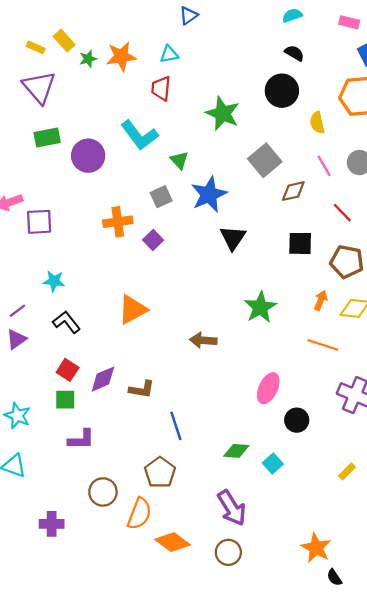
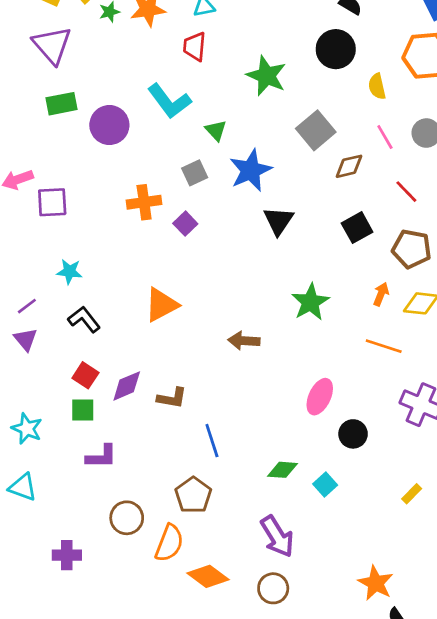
black square: (300, 243) -> (357, 228), turned -30
purple triangle: (16, 339) -> (26, 339), turned -35

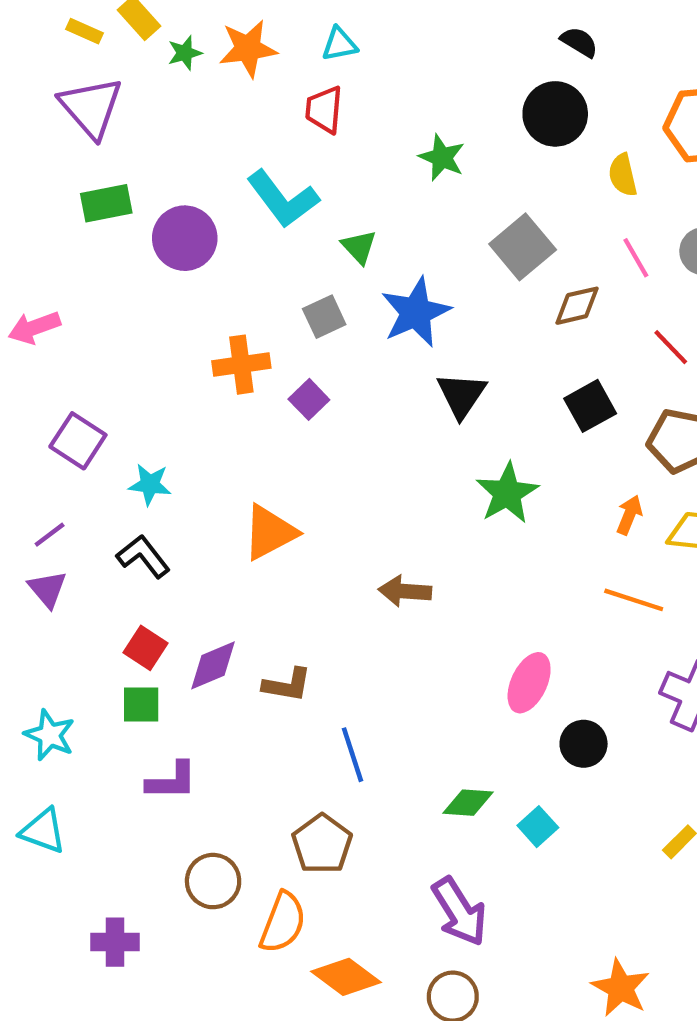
green star: (266, 76) -> (442, 158), size x0.7
purple square: (52, 202) -> (78, 441), moved, turned 36
cyan star: (69, 271) -> (150, 484), moved
green star: (310, 302) -> (507, 493), moved

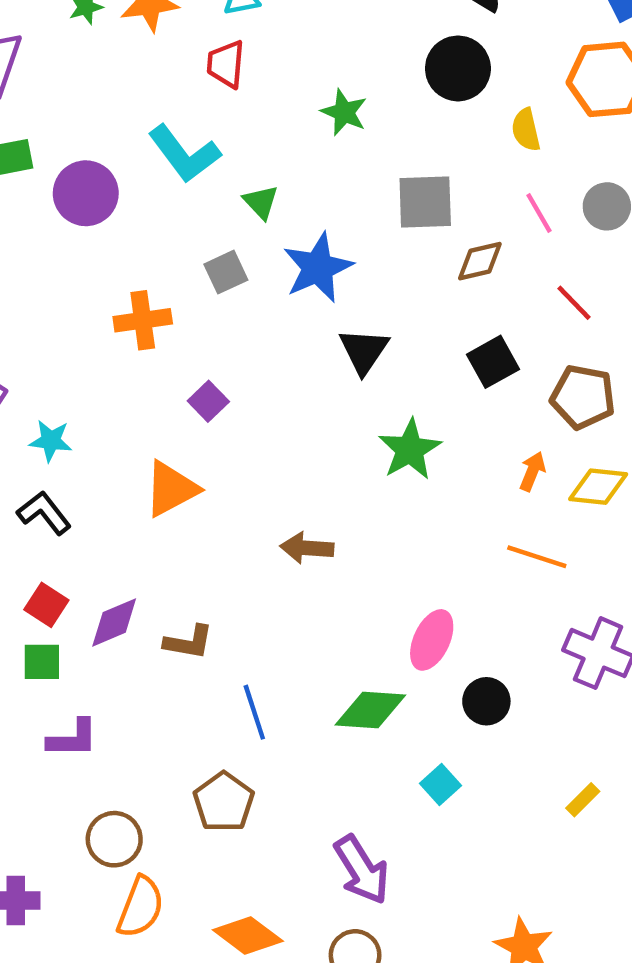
gray square: (523, 247) -> (425, 202), turned 38
purple square: (309, 399) -> (208, 401), moved
green diamond: (468, 803) -> (370, 710), moved, size x1.4
orange semicircle: (283, 922) -> (140, 907), moved

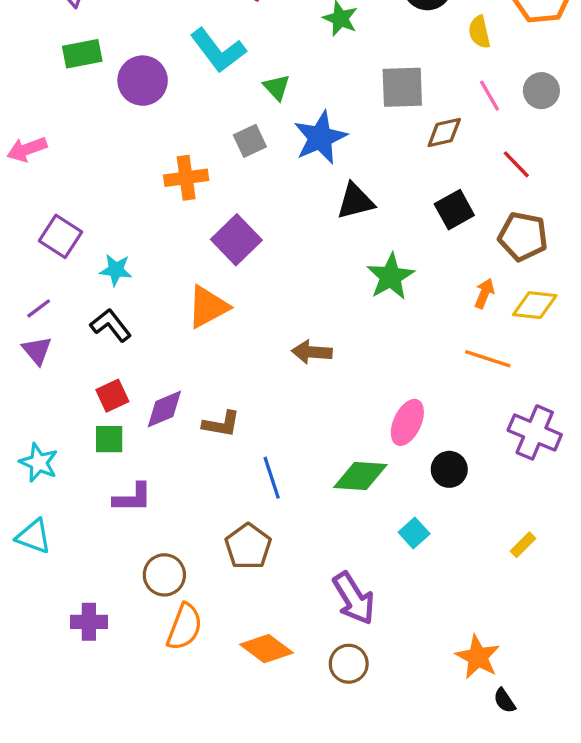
black triangle: (364, 351) -> (355, 201), turned 42
purple square: (208, 401) -> (236, 240), size x1.6
red square: (46, 605) -> (112, 396), turned 32

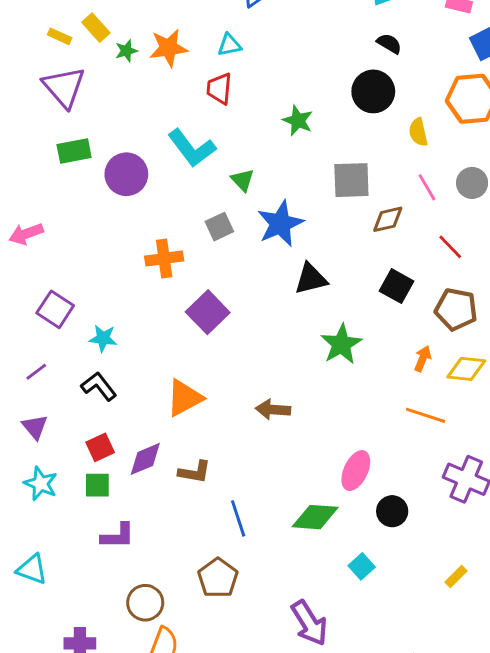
black square: (454, 210) -> (396, 286), turned -32
orange triangle: (208, 307) -> (184, 398), moved
purple triangle: (37, 350) -> (35, 427), moved
cyan star: (39, 463) -> (41, 484), moved

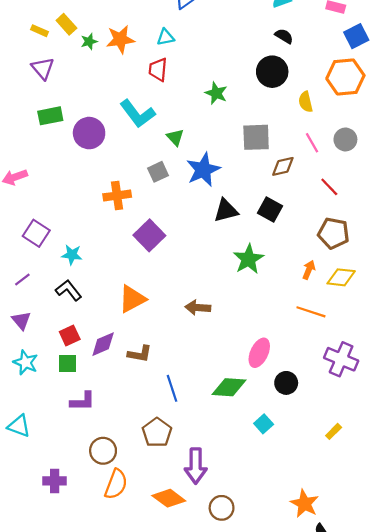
purple triangle: (64, 87) -> (43, 68), size x0.7
black square: (396, 286) -> (270, 210), moved
purple arrow: (309, 623) -> (196, 466), moved, turned 32

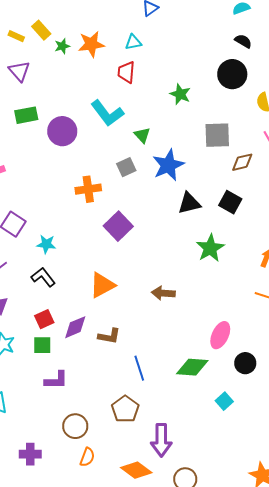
orange semicircle: (116, 484) -> (87, 457), size x0.7

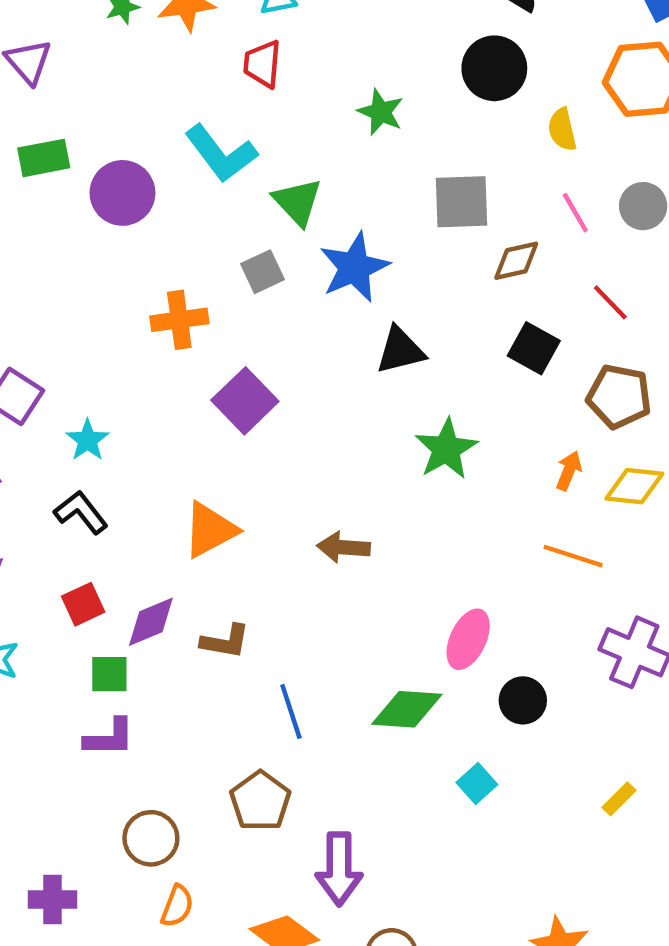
green triangle: (142, 135) -> (297, 202), size x1.4
black square: (230, 202) -> (534, 348), moved
cyan star: (46, 244) -> (87, 440), turned 30
green square: (42, 345) -> (109, 674), moved

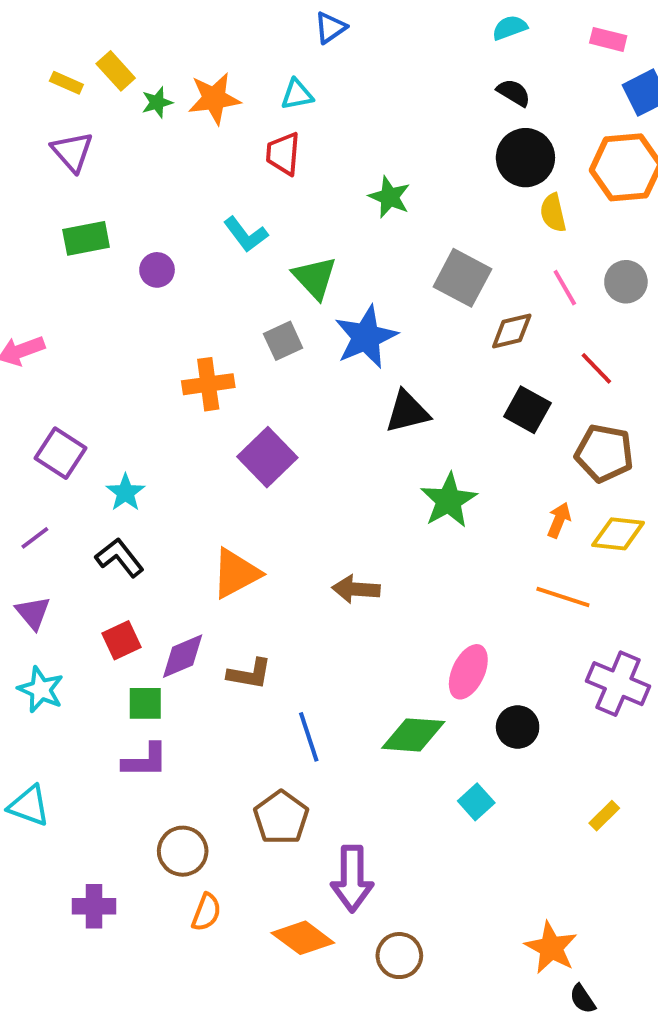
black circle: (494, 68) -> (525, 158), moved
cyan L-shape: (221, 154) -> (246, 234), size x0.7
purple circle: (122, 193) -> (157, 270), size x0.6
gray square: (462, 202) -> (462, 278), turned 30

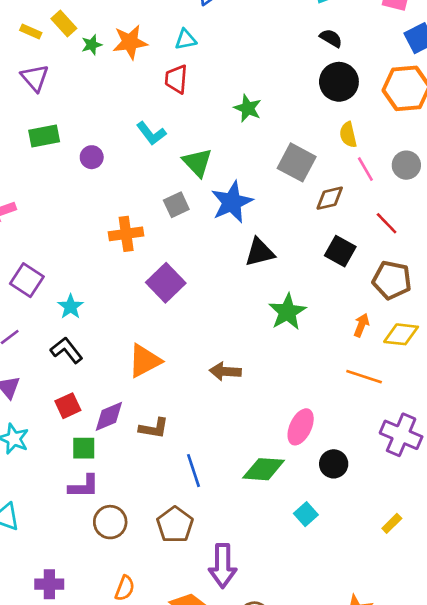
yellow semicircle: (553, 213) -> (348, 135), moved
brown circle: (183, 851) -> (110, 522), moved

